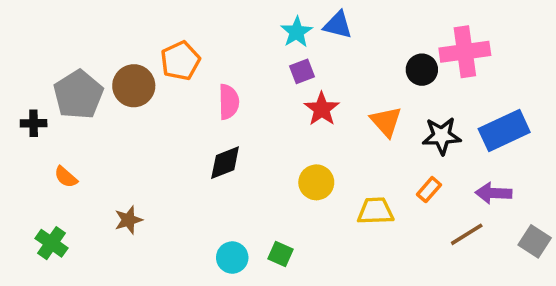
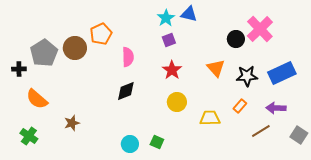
pink cross: (465, 52) -> (260, 29), turned -36
red star: (322, 109) -> (172, 70), moved
orange semicircle: (66, 177) -> (37, 99), size x1.6

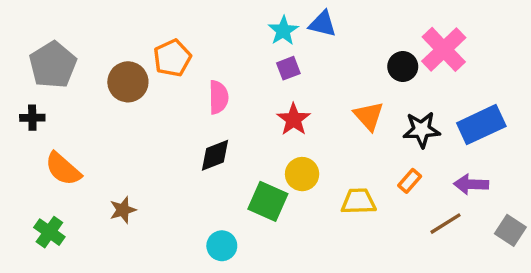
gray pentagon: (44, 53) -> (53, 65), moved
green square: (157, 142) -> (268, 201), moved, size x1.6

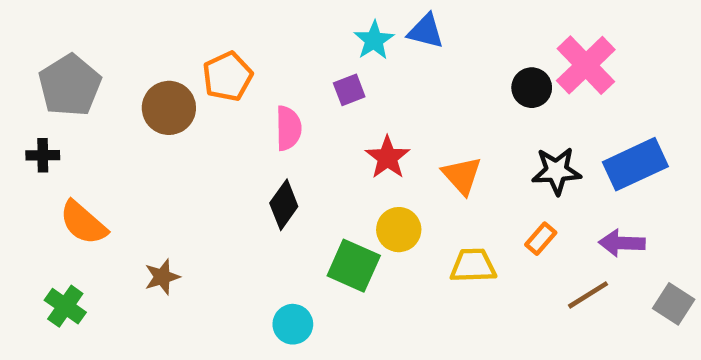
purple square: (288, 68) -> (349, 90), moved
orange triangle: (369, 116) -> (462, 175), moved
black diamond: (215, 155) -> (284, 205), turned -33

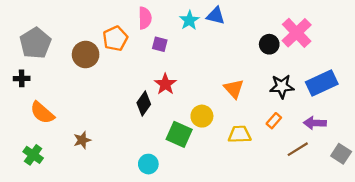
purple square: (349, 90) -> (160, 44), moved, turned 35
pink semicircle: (288, 128) -> (145, 18), moved
red star: (387, 157) -> (165, 84), moved

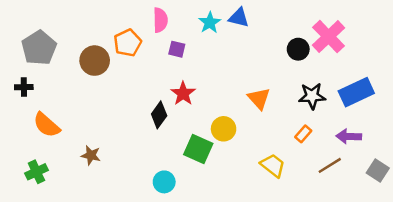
yellow trapezoid: (240, 134) -> (273, 165), moved, turned 40
brown star: (82, 140) -> (91, 155), turned 30
green cross: (33, 155) -> (36, 172), turned 30

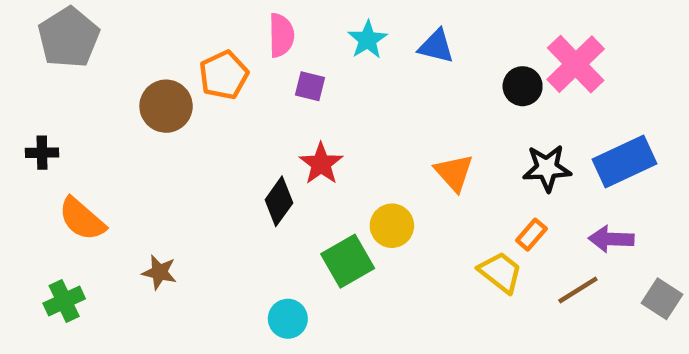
blue triangle: (239, 18) -> (436, 46), moved
gray pentagon: (39, 48) -> (69, 37), moved
green square: (198, 149) -> (348, 261), turned 36
yellow trapezoid: (273, 165) -> (500, 272), moved

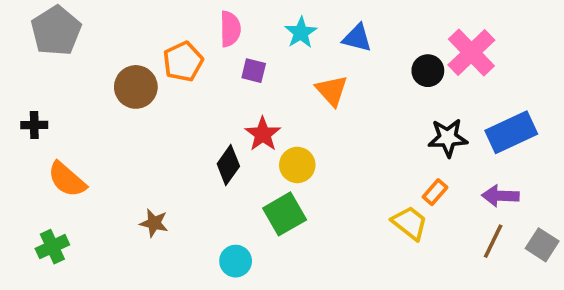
orange triangle: (454, 173) -> (332, 91), moved
yellow circle: (392, 226) -> (297, 165), moved
brown star: (159, 272) -> (154, 223), moved
brown line: (578, 290) -> (493, 241), moved, turned -32

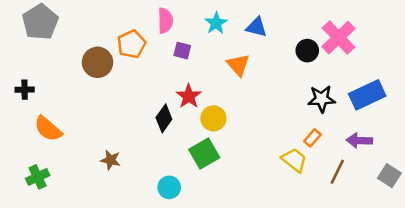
brown line: (493, 241) -> (337, 172), moved

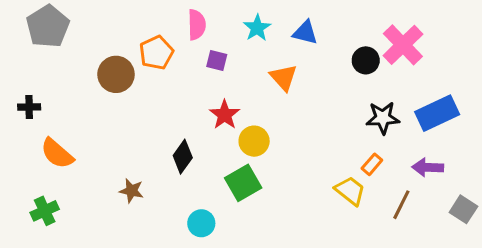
black diamond: (164, 118) -> (183, 157), moved

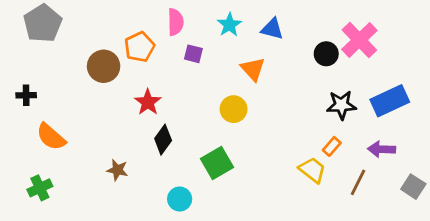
red star: (225, 115) -> (148, 102), moved
yellow circle: (254, 141) -> (234, 109), moved

